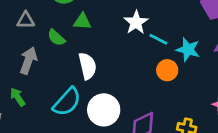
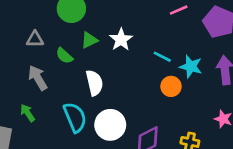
green triangle: (82, 21) -> (89, 40), turned -30
white star: (136, 22) -> (121, 39), moved
gray arrow: (28, 60) -> (38, 78), turned -50
cyan semicircle: (67, 102) -> (75, 117), turned -64

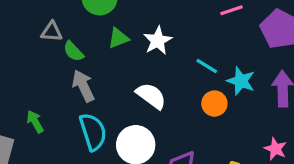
green semicircle: (64, 56) -> (73, 51), moved
gray arrow: (38, 78) -> (83, 86), moved
white semicircle: (94, 83) -> (151, 96), moved, turned -45

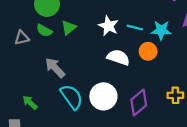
white star: (158, 41) -> (108, 26), moved
green semicircle: (73, 51) -> (44, 30), moved
white semicircle: (151, 96) -> (118, 57), moved

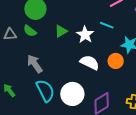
cyan line: (135, 27) -> (107, 25), moved
green triangle: (69, 28) -> (61, 31), moved

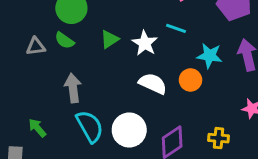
gray arrow: (35, 64) -> (73, 88), turned 30

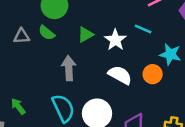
gray arrow: (73, 88) -> (69, 68), moved

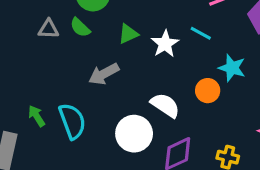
gray arrow: (69, 68) -> (104, 74), turned -120
white semicircle: (120, 75) -> (165, 105), moved
cyan semicircle: (63, 108) -> (72, 121), moved

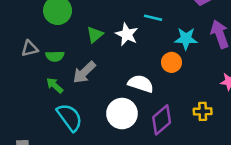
green semicircle: (80, 27) -> (55, 56), moved, turned -30
green arrow: (37, 116) -> (55, 85), moved

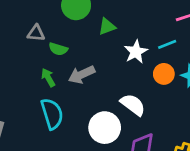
cyan line: (153, 18) -> (167, 44), turned -54
green triangle: (95, 35) -> (107, 27), moved
orange circle: (172, 62) -> (164, 74), moved

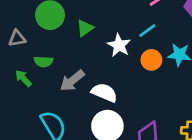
gray triangle: (36, 33) -> (17, 38), moved
green arrow: (48, 78) -> (23, 78), moved
white semicircle: (133, 105) -> (104, 93), moved

